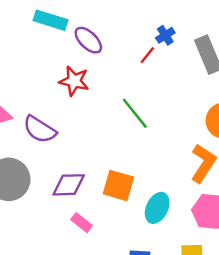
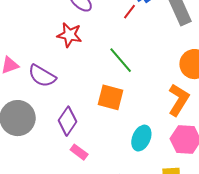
purple diamond: (69, 185) -> (68, 121), turned -52
orange square: (118, 185) -> (111, 97), moved

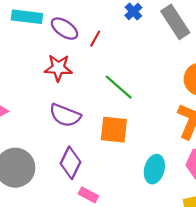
red line: (129, 12) -> (95, 39), moved
purple semicircle: (42, 76) -> (65, 115), moved

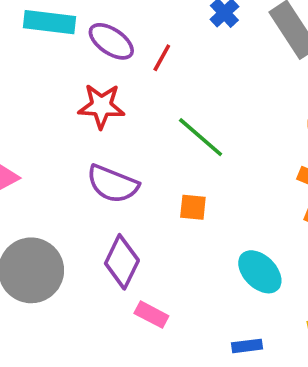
orange square: (114, 130) -> (193, 207), size x0.6
cyan ellipse: (154, 169) -> (260, 272), turned -60

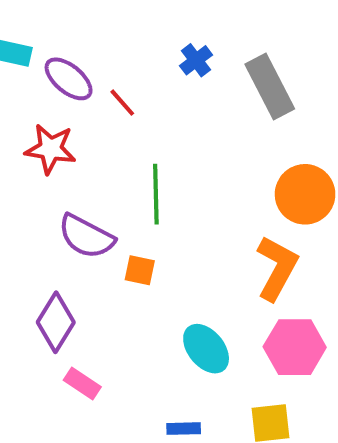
red line: (162, 58) -> (122, 103), turned -76
green line: (201, 137) -> (156, 194), turned 42
purple semicircle: (113, 184) -> (86, 237), moved

